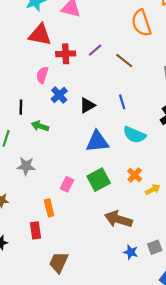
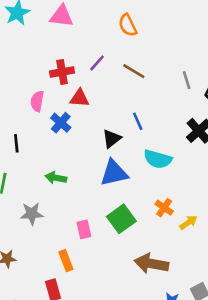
orange semicircle: (141, 23) -> (128, 25), moved, size x0.7
red triangle: (40, 35) -> (79, 98), moved, size x0.7
black triangle: (87, 105) -> (112, 139), moved
green arrow: (40, 126) -> (56, 178), moved
pink rectangle: (67, 184) -> (84, 229), turned -32

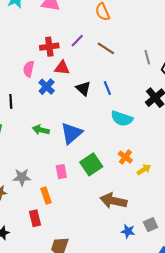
black triangle: (112, 139) -> (83, 88), moved, turned -42
blue triangle: (114, 173) -> (71, 133), moved, turned -30
gray star: (32, 214) -> (22, 177), moved

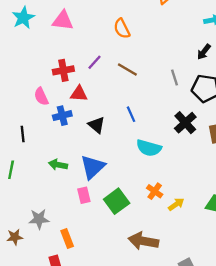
pink semicircle: (29, 69) -> (41, 96), turned -35
blue cross: (47, 87) -> (62, 116), turned 35
black triangle: (83, 88) -> (97, 125), moved
pink rectangle: (61, 172) -> (84, 195), moved

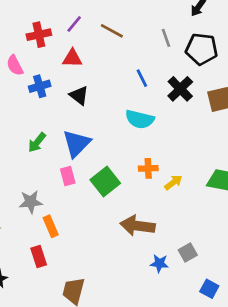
red triangle: (79, 94) -> (72, 58), moved
blue line: (131, 114) -> (142, 78), moved
green arrow: (58, 165) -> (37, 142), turned -60
orange cross: (155, 191) -> (148, 168), turned -35
gray star: (39, 219) -> (31, 202), moved

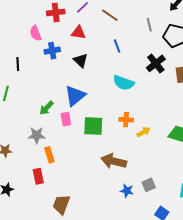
blue line: (142, 78) -> (117, 46), moved
green arrow: (37, 142) -> (47, 108), moved
green square: (105, 181) -> (93, 126), turned 35

